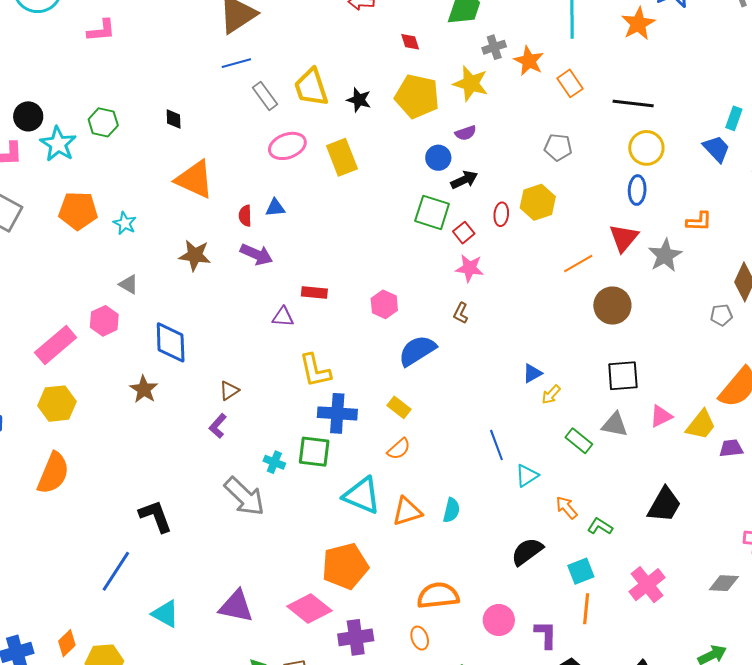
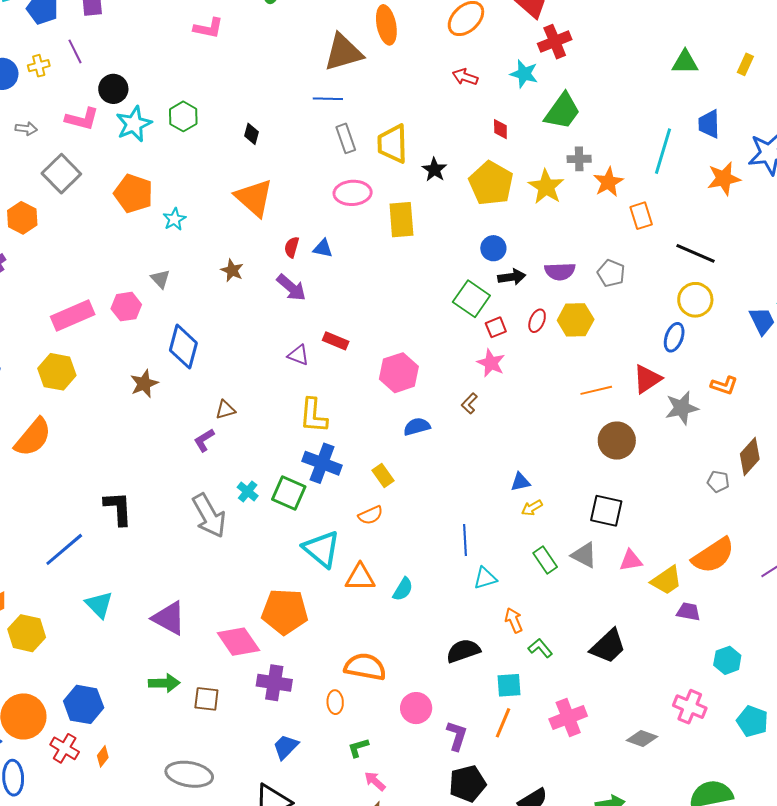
purple semicircle: (466, 133) -> (560, 271), moved, size x1.4
brown star: (195, 255) -> (232, 270), size x0.7
pink hexagon: (384, 304) -> (399, 373), size x1.4
blue semicircle: (417, 351) -> (417, 427), size x0.7

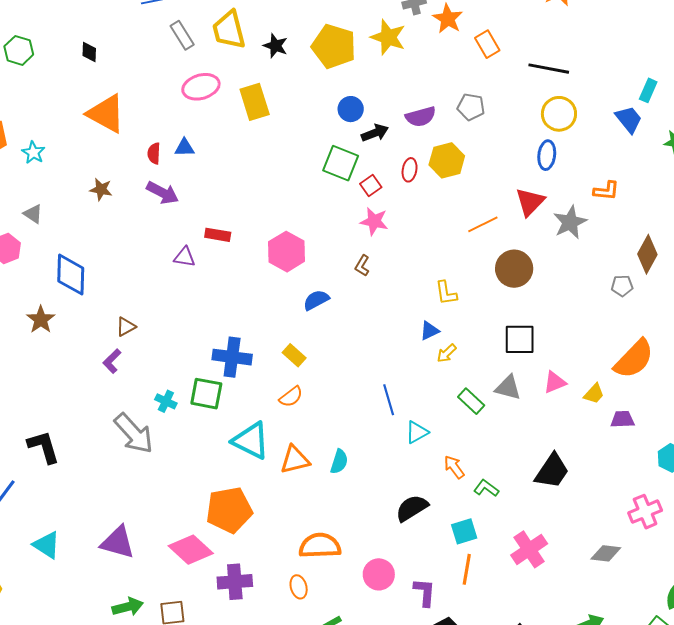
yellow L-shape: (313, 416) -> (446, 293), moved, size x0.7
yellow trapezoid: (666, 580) -> (594, 394), size x0.7
pink cross: (690, 707) -> (645, 512), turned -32

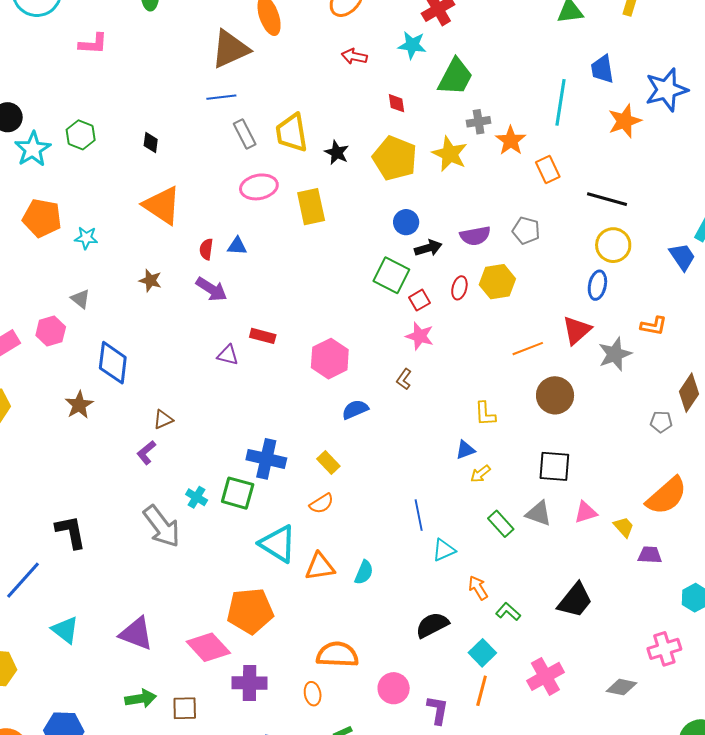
cyan star: (33, 153) -> (86, 238), turned -30
yellow trapezoid: (594, 394) -> (624, 527), turned -90
cyan square: (464, 531) -> (482, 653), turned -32

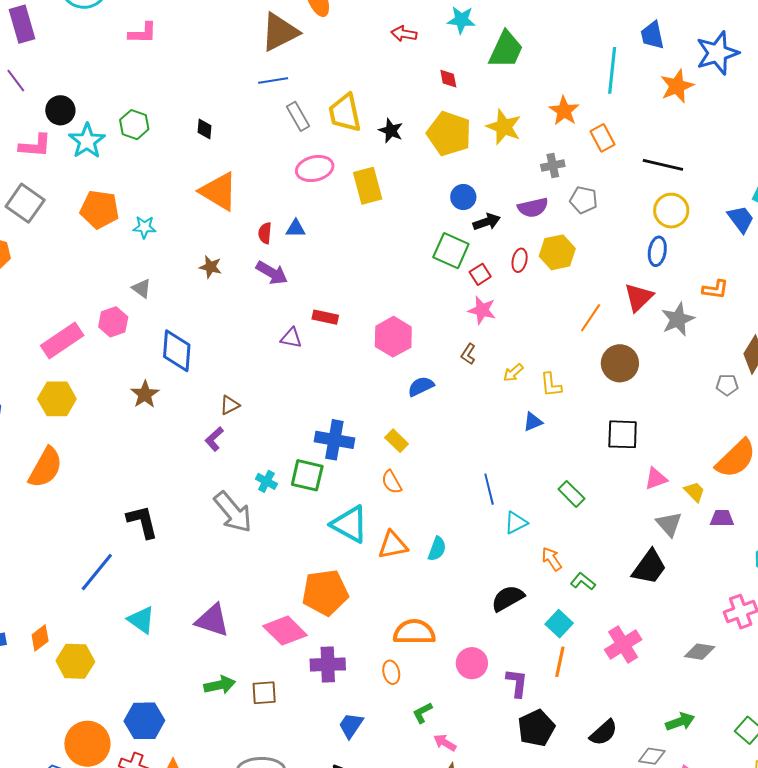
gray cross: (479, 122) -> (553, 165), moved
orange line: (528, 349) -> (591, 318), turned -32
yellow arrow: (480, 474) -> (513, 373), moved
orange semicircle: (322, 504) -> (392, 482), turned 95
gray triangle: (539, 513) -> (669, 524), moved, turned 32

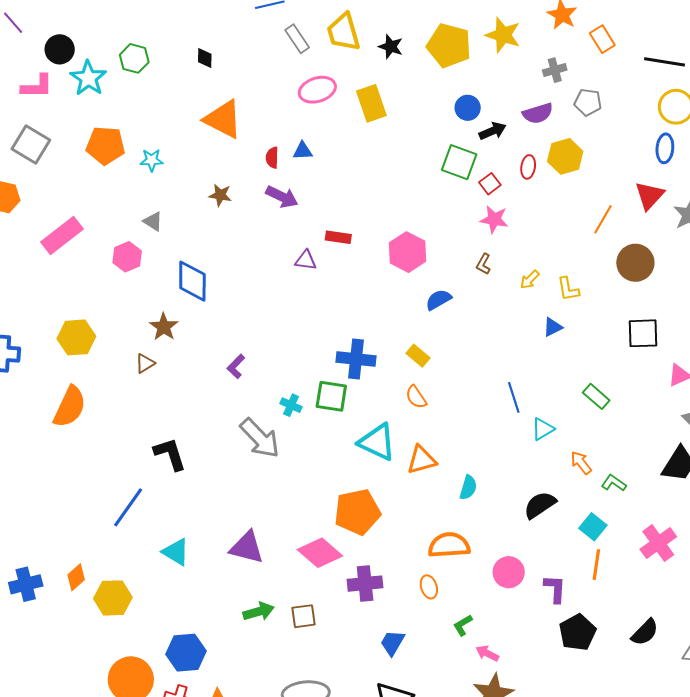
pink rectangle: (62, 341) -> (62, 235), moved
brown triangle: (230, 405) -> (145, 363), moved
cyan semicircle: (437, 549) -> (468, 487), moved

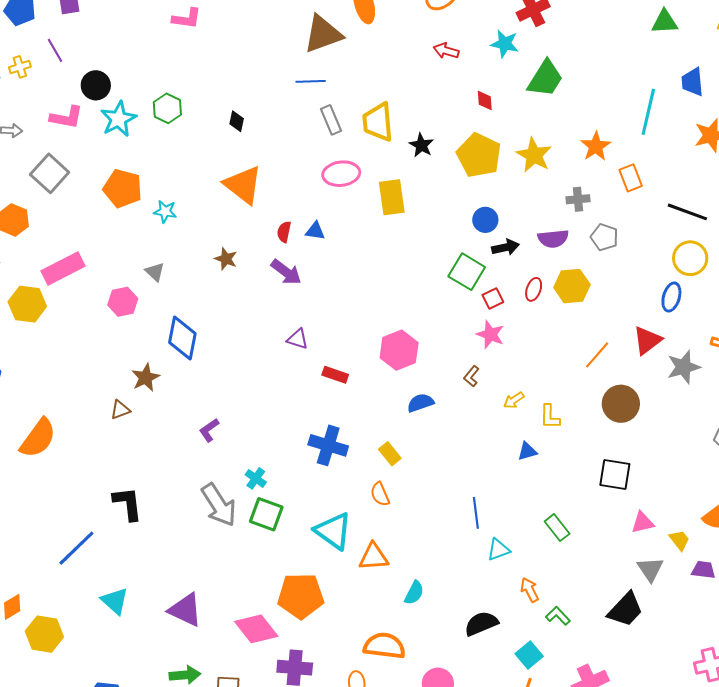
red rectangle: (338, 237) -> (335, 375), moved
yellow hexagon: (76, 337) -> (27, 304), moved
green square: (331, 396) -> (266, 514), moved

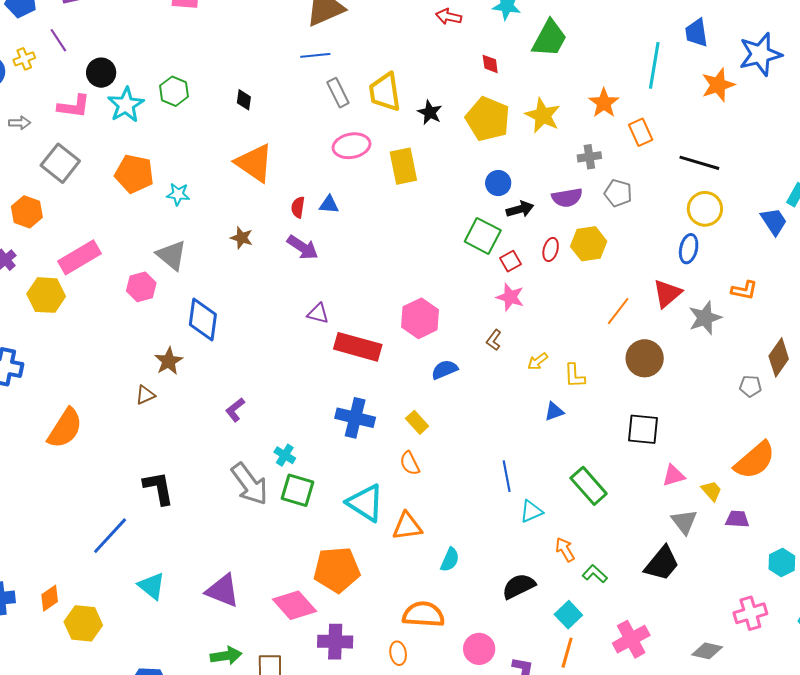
gray triangle: (155, 272) -> (172, 255), size x1.6
red rectangle: (335, 375) -> (358, 347), size x1.8
green rectangle: (557, 528) -> (589, 486), size x1.4

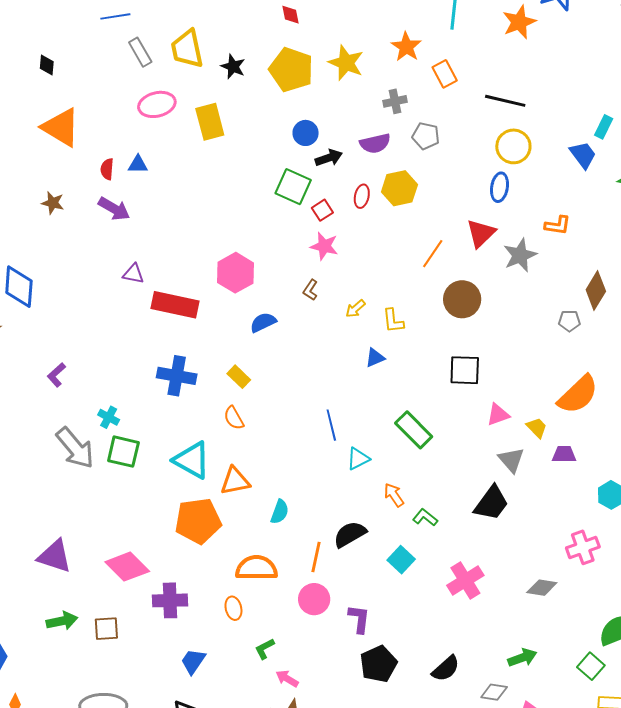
orange pentagon: (337, 570) -> (198, 521), moved
orange line: (567, 653) -> (316, 557), moved

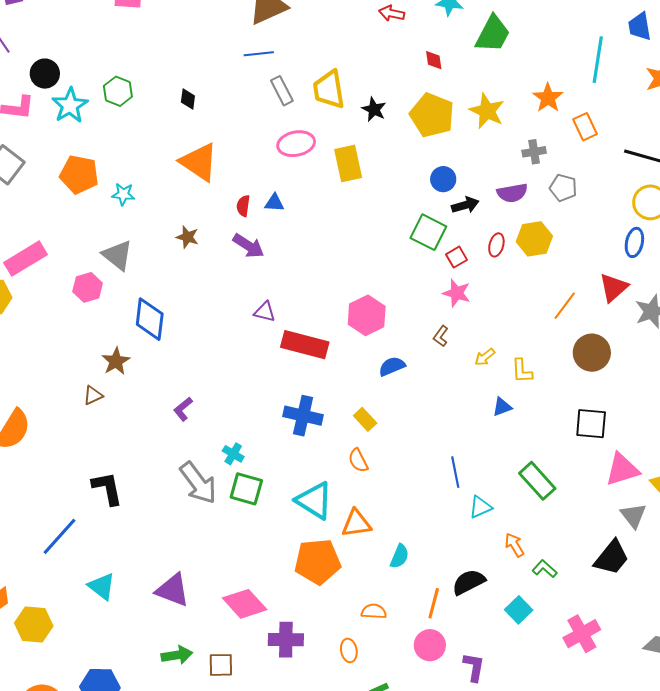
pink triangle: (498, 415) -> (622, 470), size x1.5
orange semicircle: (256, 568) -> (374, 611), size x0.6

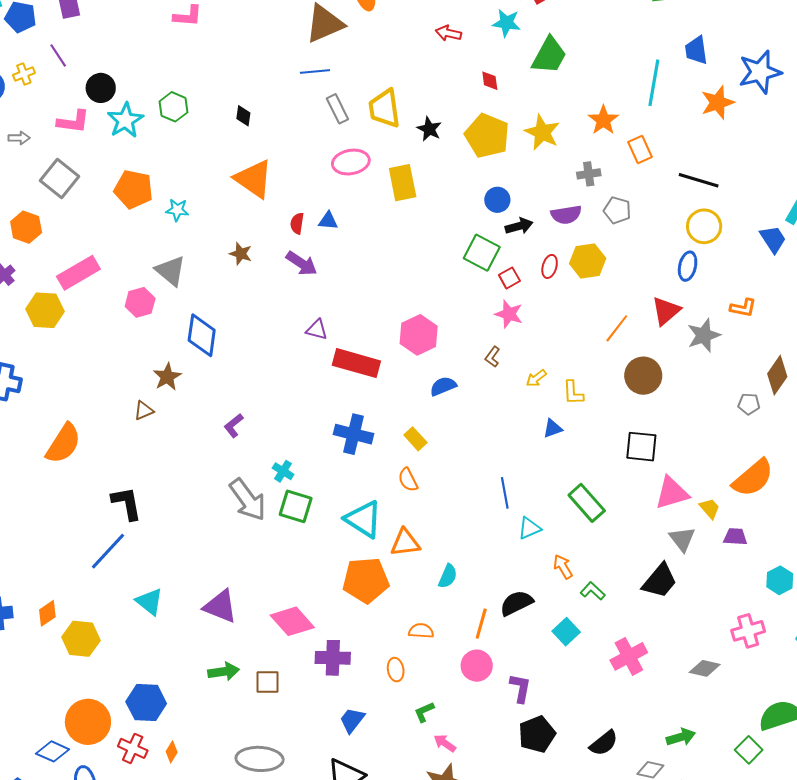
black L-shape: (107, 488) -> (127, 503), moved

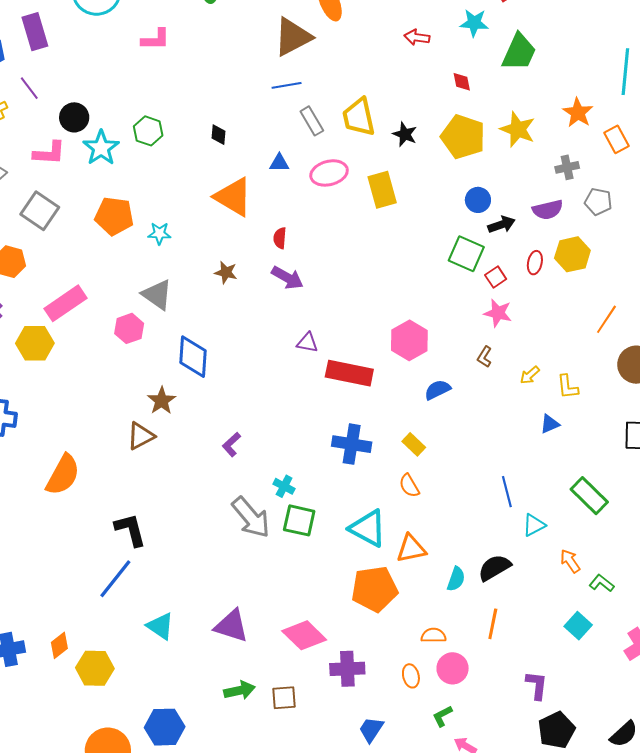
blue triangle: (328, 221) -> (279, 163), moved
brown triangle: (144, 410) -> (141, 436), size x1.4
black semicircle: (516, 603) -> (494, 568), moved
pink circle: (477, 666) -> (453, 668), moved

